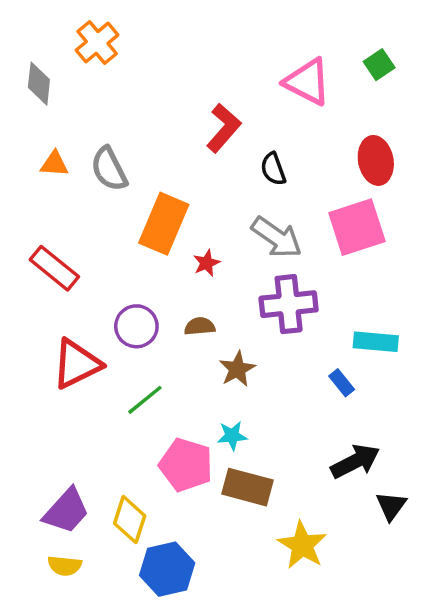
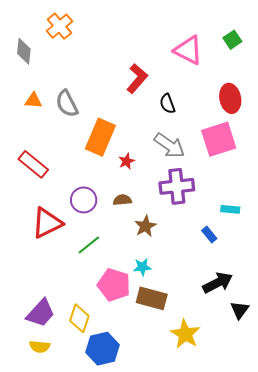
cyan rectangle: (376, 342) -> (230, 209), size x0.7

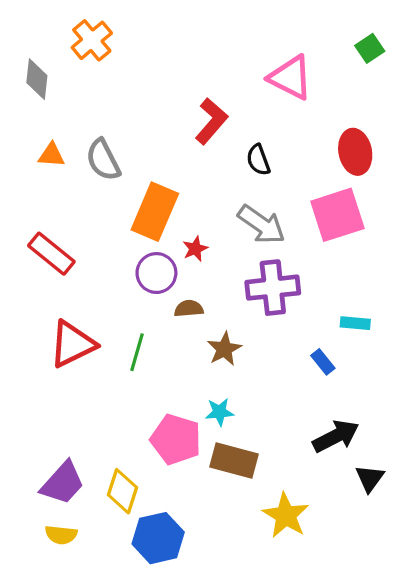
green square: (232, 40) -> (370, 48), moved
purple circle: (84, 200) -> (156, 273), moved
green line: (89, 245) -> (137, 352), moved, turned -35

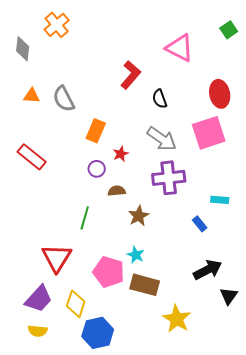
orange rectangle: (155, 212) -> (96, 131), size x0.7
purple circle: (156, 273) -> (97, 169), size x0.7
red triangle: (72, 344) -> (57, 258), moved, turned -32
cyan star: (219, 412) -> (136, 255), turned 30

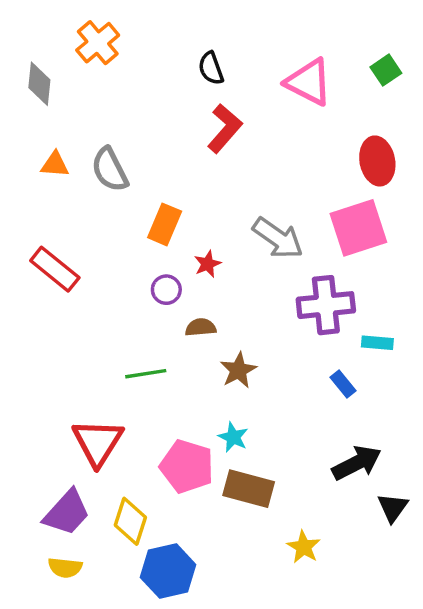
green square: (229, 30) -> (386, 70), moved
black semicircle: (160, 99) -> (211, 68), moved
purple cross: (169, 178) -> (326, 305), moved
green line: (85, 218) -> (146, 374), turned 65
yellow star: (177, 319) -> (304, 547), size x0.7

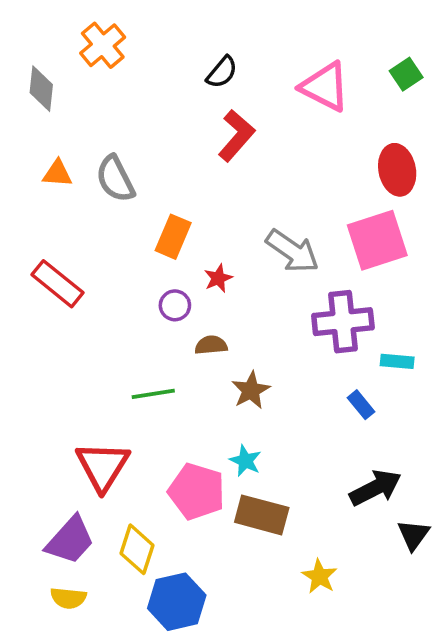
black semicircle: (211, 68) -> (222, 72), turned -120

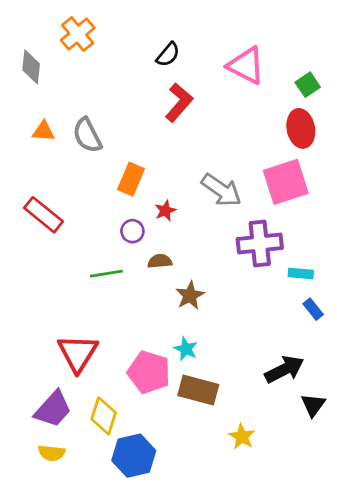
green square: (406, 74) -> (308, 85), moved
green line: (153, 394) -> (106, 274), moved
blue rectangle: (361, 405) -> (313, 309), moved

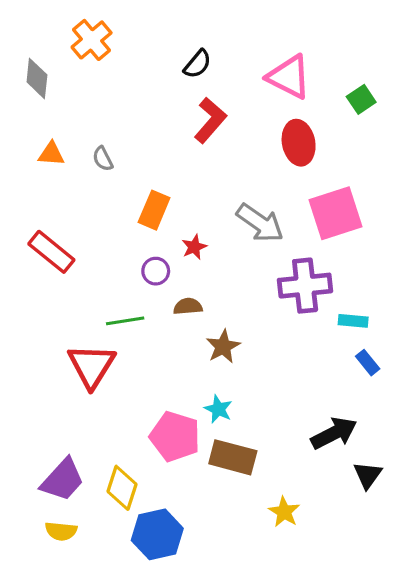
red ellipse: (301, 128) -> (299, 143), moved
gray semicircle: (87, 135) -> (103, 159), size x0.6
red triangle: (78, 353) -> (92, 366), moved

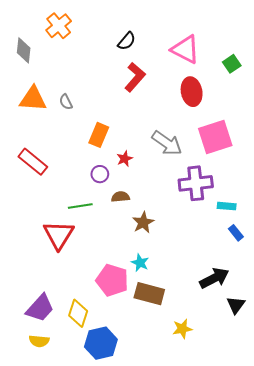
orange triangle: (51, 154) -> (33, 99), size x1.6
yellow star: (284, 512) -> (182, 329), turned 30

